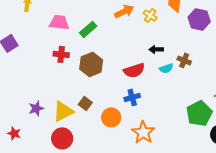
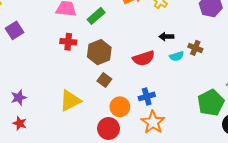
blue cross: (132, 97) -> (147, 96), moved
brown square: (85, 103) -> (104, 80), moved
purple star: (36, 108) -> (19, 98), moved
red circle: (62, 138) -> (109, 128), moved

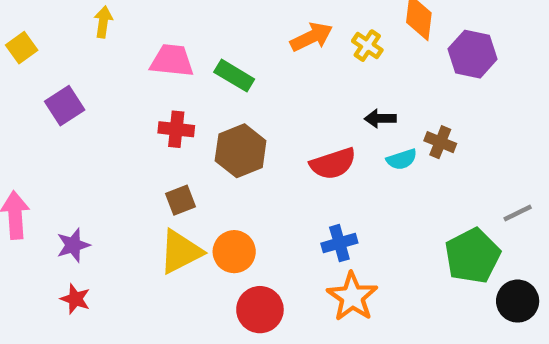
green rectangle: (96, 16) -> (234, 76), turned 72
brown square: (104, 80) -> (180, 200), moved, turned 32
orange circle: (120, 107) -> (234, 252), moved

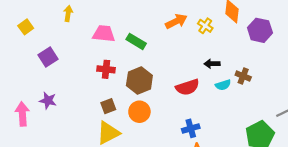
purple star: (73, 245) -> (48, 101), moved, turned 30
orange circle: (234, 252) -> (139, 112), moved

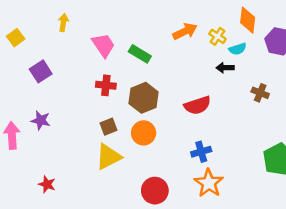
pink trapezoid: (104, 34) -> (103, 45), turned 50
black arrow: (212, 64) -> (225, 68), moved
cyan semicircle: (223, 85) -> (238, 49), moved

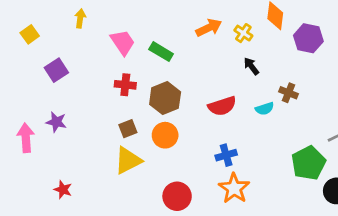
cyan semicircle: (238, 49) -> (265, 109), moved
black arrow: (225, 68) -> (251, 66), turned 54

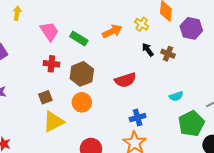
orange arrow: (209, 28) -> (112, 31), moved
brown cross: (288, 93) -> (168, 54), moved
cyan semicircle: (265, 109) -> (176, 96), moved
brown square: (128, 129) -> (45, 97), moved
blue cross: (226, 155) -> (138, 118), moved

